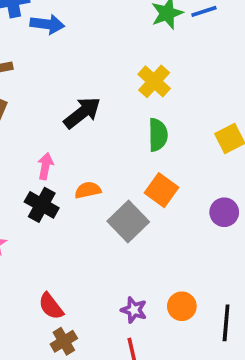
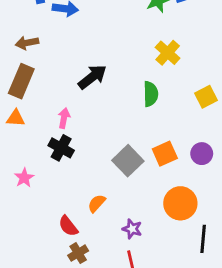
yellow cross: (154, 81) -> (168, 53), moved
orange semicircle: (88, 190) -> (97, 203), moved, turned -36
orange square: (162, 190) -> (165, 154), moved, turned 30
orange circle: (182, 306) -> (180, 203), moved, size x1.5

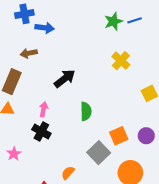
brown arrow: (27, 43) -> (29, 53), moved
green semicircle: (151, 94) -> (86, 111), moved
gray square: (128, 161) -> (99, 153), moved

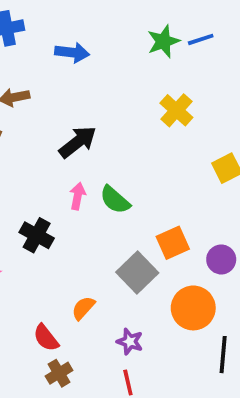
blue arrow: (45, 28) -> (72, 53), moved
pink arrow: (44, 109) -> (78, 196), moved
green semicircle: (86, 111) -> (115, 200), turned 132
purple circle: (146, 136) -> (221, 259), moved

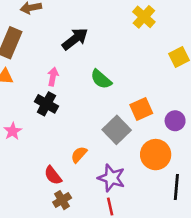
pink arrow: (78, 196) -> (53, 77), moved
purple star: (130, 342) -> (111, 178), size x1.5

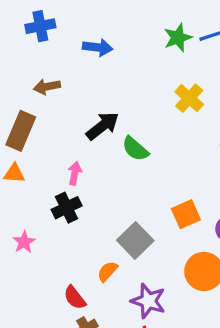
green semicircle: (101, 79) -> (135, 149), moved
black cross: (46, 104) -> (67, 208), turned 35
gray square: (117, 130) -> (135, 240), moved

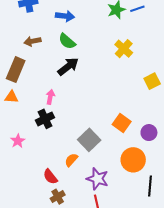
green semicircle: (135, 149) -> (67, 41), moved
orange square: (186, 214) -> (122, 123), turned -30

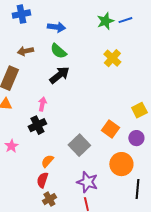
yellow square: (152, 81) -> (139, 110), moved
orange semicircle: (71, 160) -> (47, 161), moved
red semicircle: (50, 177) -> (42, 180), turned 56

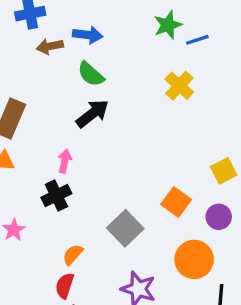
blue line: (125, 20) -> (197, 40), moved
brown arrow: (25, 51) -> (50, 46), moved

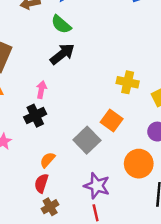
yellow cross: (179, 86) -> (128, 82), moved, turned -30
orange square: (176, 202) -> (112, 120), moved

